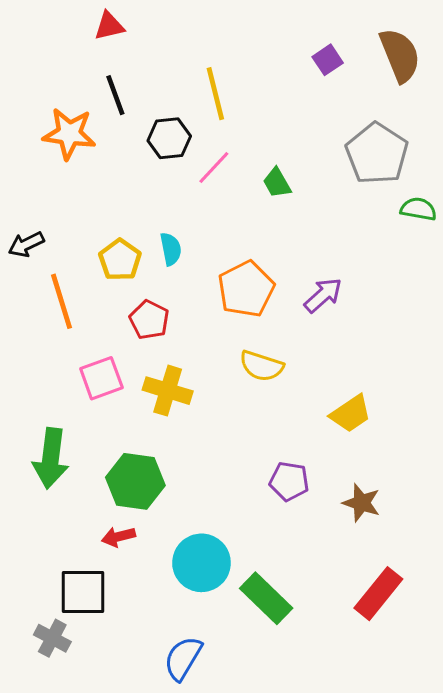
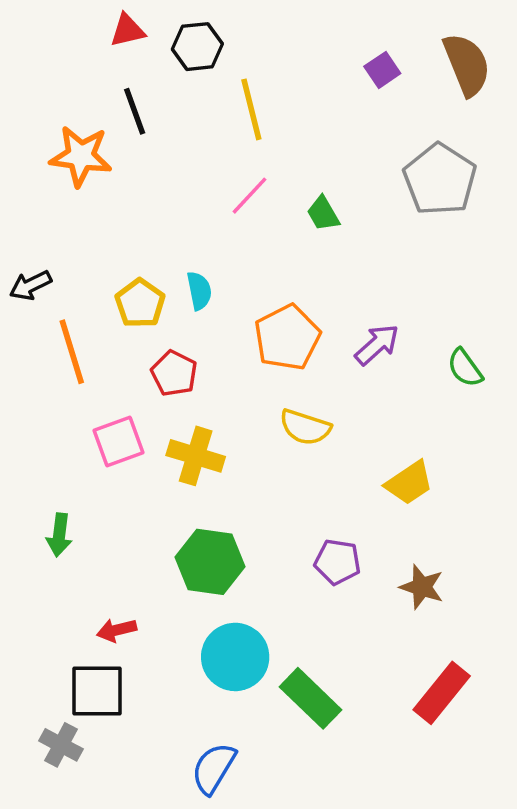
black hexagon: (169, 138) -> (197, 47), moved
green semicircle: (418, 209) -> (465, 368), moved, turned -136
green arrow: (51, 458) -> (59, 535), size x0.6
green hexagon: (135, 481) -> (210, 562), moved
red arrow: (118, 537) -> (117, 630), moved

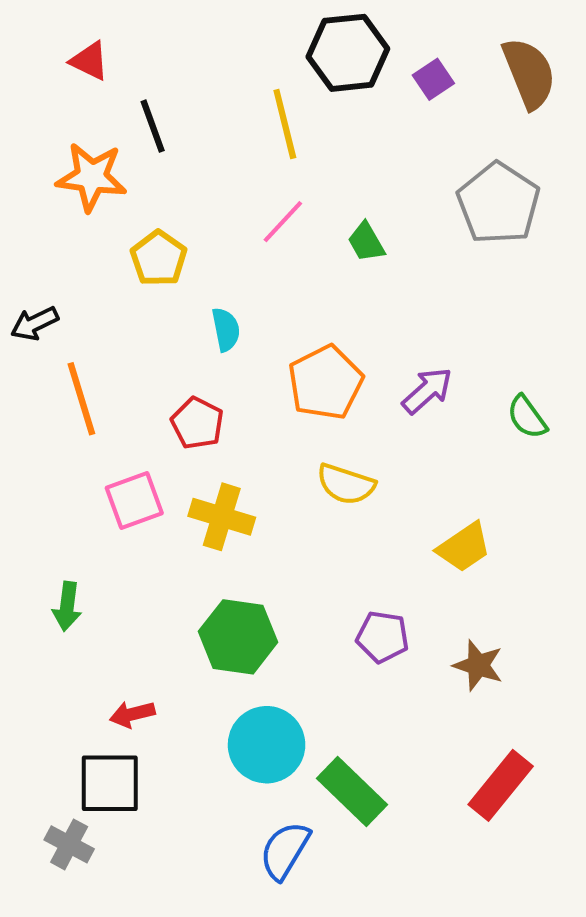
red triangle: (127, 30) -> (89, 61), moved, turned 39
black hexagon: (197, 47) -> (348, 53), moved, size x1.4
yellow pentagon: (140, 303) -> (159, 258), moved
blue semicircle: (214, 768) -> (285, 851), moved

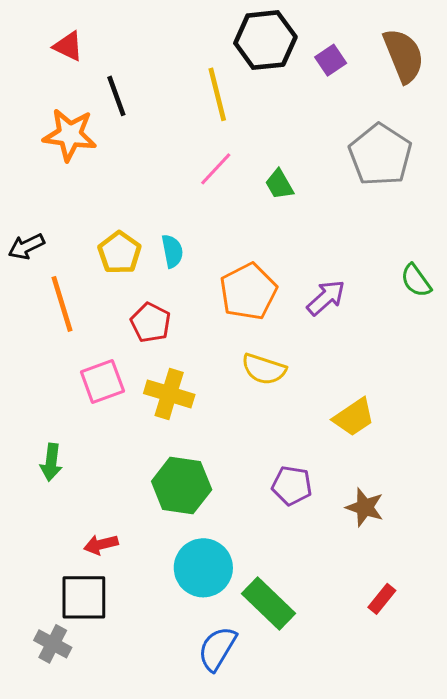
yellow pentagon: (159, 258) -> (119, 253), moved
green semicircle: (527, 417) -> (416, 281), moved
red rectangle: (501, 785) -> (382, 599), size x0.6

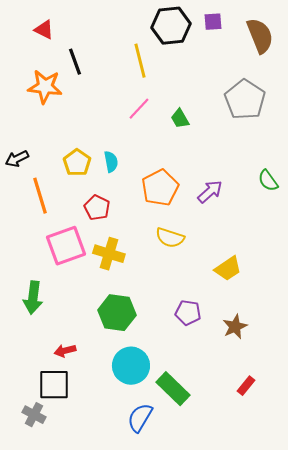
purple square: (331, 60) -> (213, 22), moved, turned 30
pink square: (102, 382) -> (66, 246), size x1.4
green arrow: (51, 462) -> (33, 298), size x1.4
brown star: (365, 507) -> (235, 327), turned 30

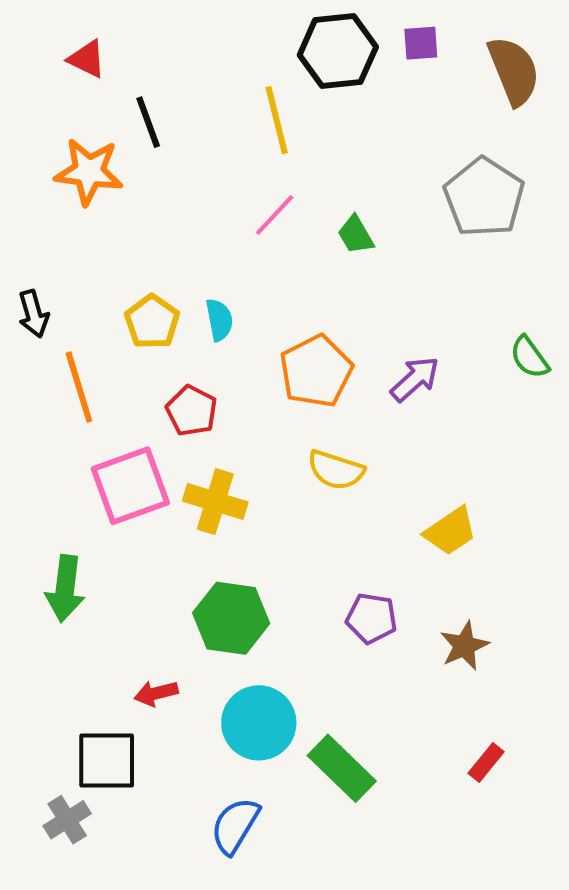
black arrow: (17, 159) -> (34, 314), turned -80
red arrow: (65, 351) -> (156, 693), moved
gray cross: (34, 415) -> (67, 820), turned 30
blue semicircle: (140, 418) -> (235, 826), moved

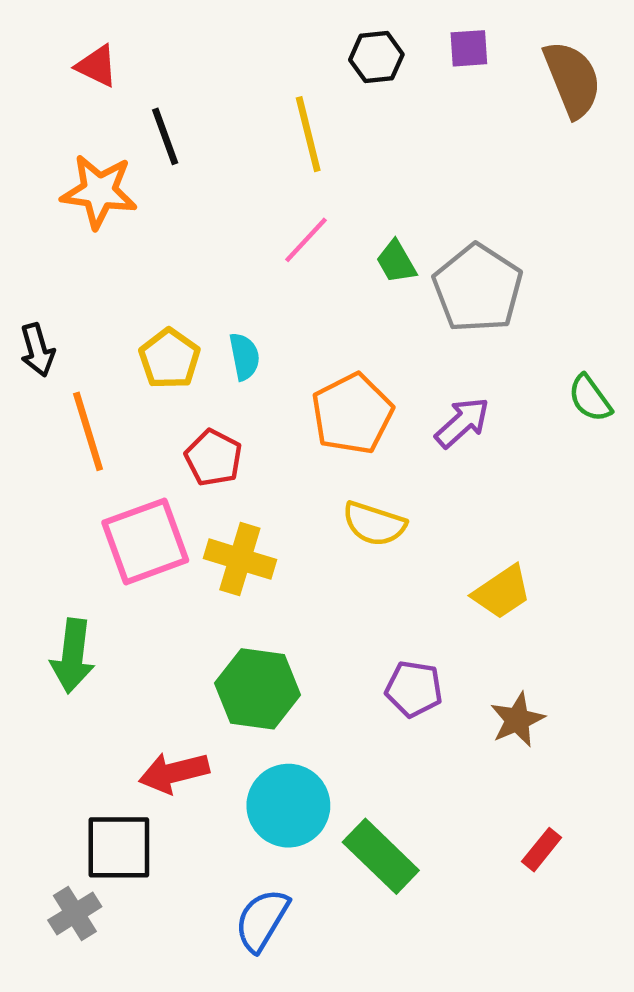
black hexagon: (338, 51) -> (376, 57), size x0.6
gray pentagon: (484, 197) -> (478, 288), moved
red arrow: (156, 693) -> (174, 773), size x1.4

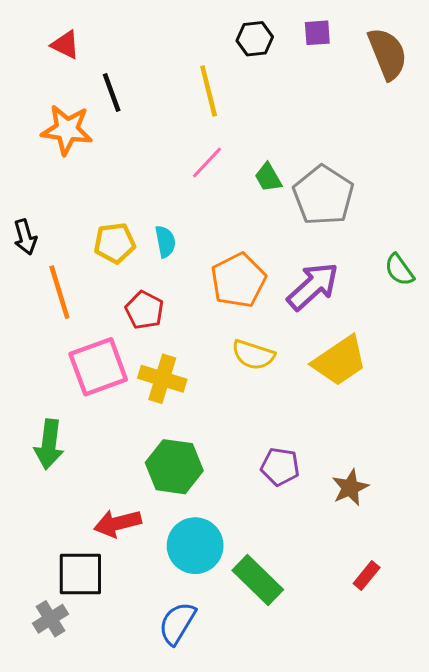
yellow pentagon: (169, 359) -> (115, 243), turned 30
purple arrow: (462, 423) -> (313, 286), size x1.4
yellow trapezoid: (502, 592) -> (340, 361), moved, size x1.4

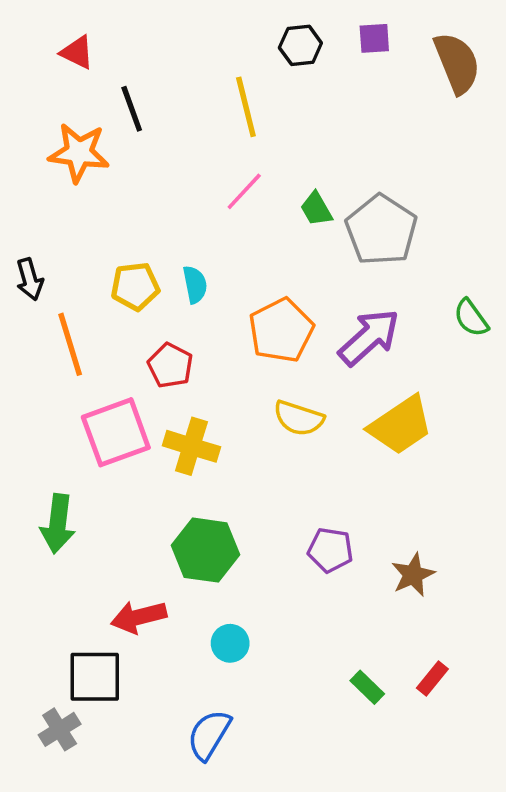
cyan circle: (195, 546) -> (230, 643), size x0.6
green rectangle: (258, 580) -> (367, 687), moved, size x0.6

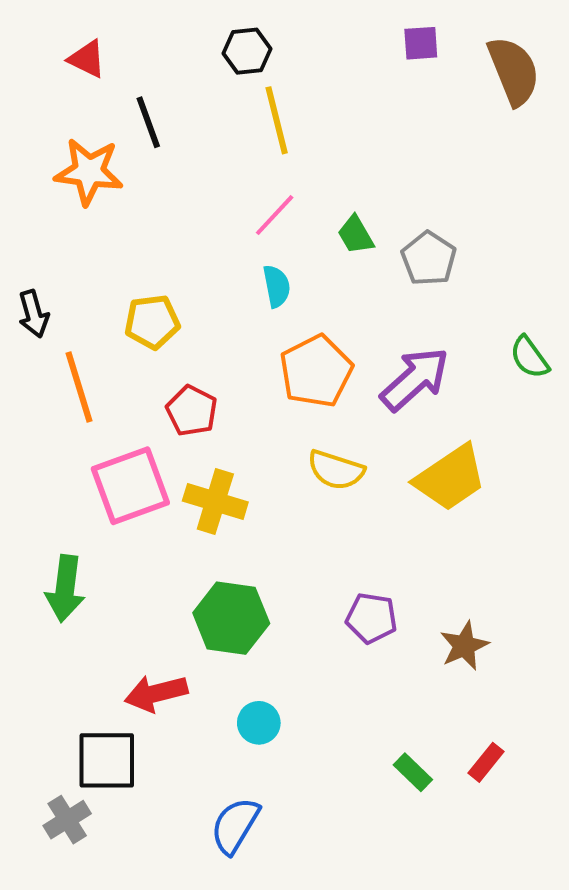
black hexagon: (300, 45) -> (247, 51), moved
gray pentagon: (381, 230) -> (429, 259), size x0.7
cyan semicircle: (195, 285) -> (277, 286), moved

